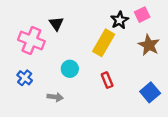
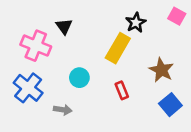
pink square: (142, 15) -> (177, 16), moved, turned -35
brown star: (149, 45) -> (161, 70), moved
blue cross: (25, 78) -> (28, 88), size x1.6

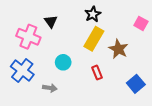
pink square: (177, 16) -> (141, 23), moved
black star: (136, 23) -> (93, 14), moved
brown star: (161, 70) -> (118, 49), moved

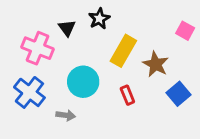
black star: (93, 14) -> (99, 19), moved
cyan circle: (63, 62) -> (83, 82), size x1.5
blue square: (136, 84) -> (178, 94), moved

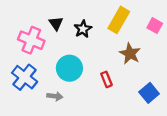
black star: (99, 19) -> (83, 29), moved
yellow rectangle: (123, 51) -> (119, 20), moved
blue square: (178, 94) -> (149, 93), moved

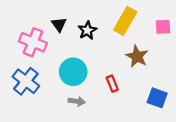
pink square: (155, 26) -> (163, 27), turned -32
blue square: (149, 93) -> (157, 98), turned -30
gray arrow: (55, 96) -> (77, 101), moved

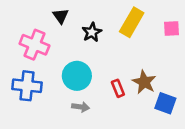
black triangle: (59, 24) -> (61, 16), moved
brown star: (137, 56) -> (144, 82), moved
blue cross: (26, 81) -> (27, 86), turned -32

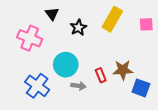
brown star: (144, 82) -> (123, 70), turned -30
blue cross: (27, 86) -> (37, 86), moved, turned 30
gray arrow: (81, 107) -> (78, 86), moved

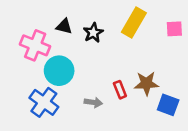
black triangle: (52, 14) -> (64, 26), moved, turned -40
cyan circle: (66, 65) -> (59, 71), moved

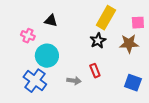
black star: (93, 33) -> (98, 41), moved
pink cross: (35, 45) -> (28, 36), size x0.6
brown star: (146, 83) -> (129, 44), moved

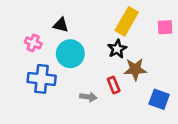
brown star: (129, 44) -> (135, 69), moved
cyan circle: (47, 56) -> (70, 54), moved
blue cross: (35, 81) -> (42, 79), moved, turned -30

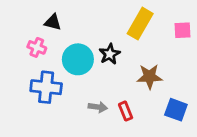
black triangle: (61, 25) -> (53, 22), moved
black star: (117, 49) -> (110, 54), moved
red rectangle: (114, 85) -> (126, 111), moved

